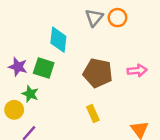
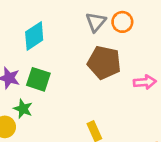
cyan diamond: (58, 40) -> (34, 36), moved, turned 50
brown pentagon: (98, 73) -> (104, 63), moved

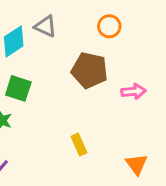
gray triangle: (96, 22) -> (46, 26), moved, turned -45

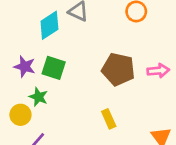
brown pentagon: (90, 70) -> (118, 69), moved

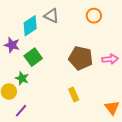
purple star: (25, 67) -> (12, 45), moved
green square: (54, 68) -> (33, 57), turned 36

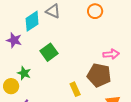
green square: (33, 57) -> (49, 52), moved
brown pentagon: (81, 58) -> (99, 75), moved

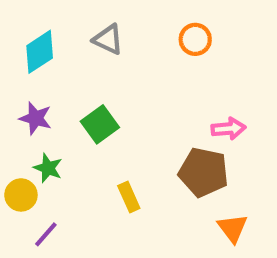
cyan diamond: (32, 21) -> (40, 52), moved
purple star: (14, 40) -> (36, 118), moved
yellow rectangle: (75, 89) -> (129, 197), moved

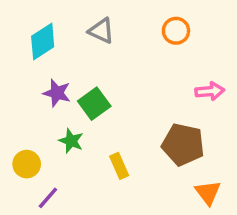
purple star: (36, 118) -> (57, 93), moved
pink arrow: (228, 129) -> (210, 91), moved
green star: (48, 168) -> (71, 141), moved

